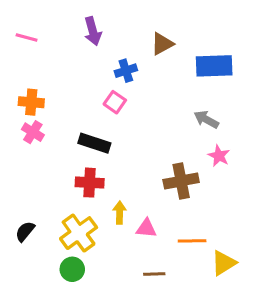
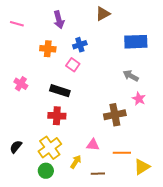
brown triangle: (162, 44) -> (103, 14), moved
orange cross: (31, 102) -> (48, 49), moved
yellow arrow: (120, 213) -> (76, 162), moved, turned 32

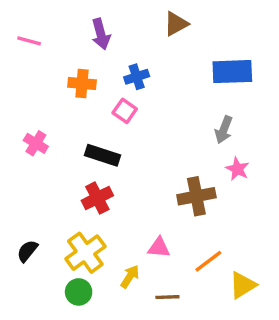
gray arrow: (131, 76) -> (224, 130), turned -98
red cross: (57, 116) -> (97, 198), turned -30
orange line: (122, 153) -> (208, 261), turned -36

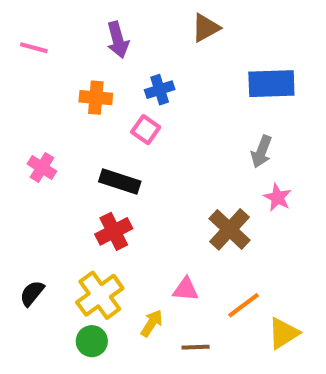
brown cross: (196, 196) -> (230, 229), turned -36

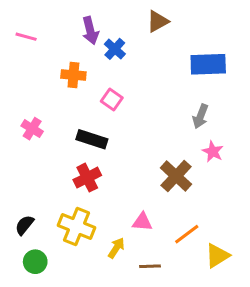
blue cross: (160, 90) -> (115, 49), moved, turned -30
yellow cross: (100, 295) -> (77, 227), turned -32
green circle: (92, 341) -> (35, 262), moved

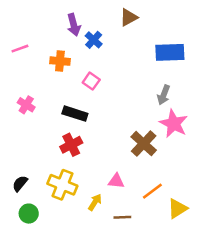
pink line: (26, 37) -> (20, 49), moved, turned -35
pink star: (213, 152) -> (174, 124), size x1.6

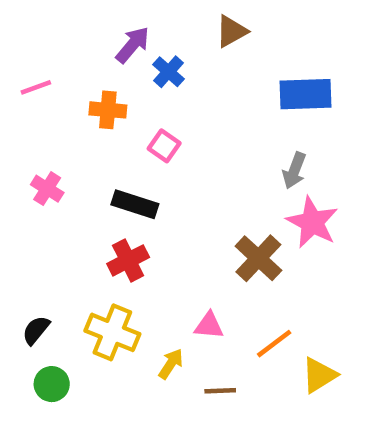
purple arrow: (74, 25) -> (133, 45), turned -125

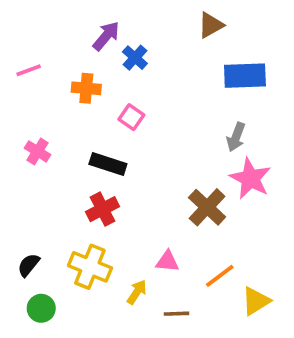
brown triangle: (231, 31) -> (211, 25), moved

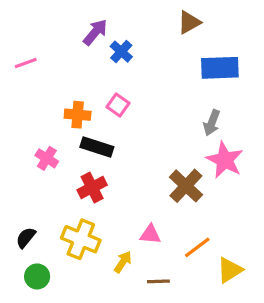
orange cross: (86, 88) -> (78, 115), moved
pink cross: (38, 151) -> (47, 158), moved

